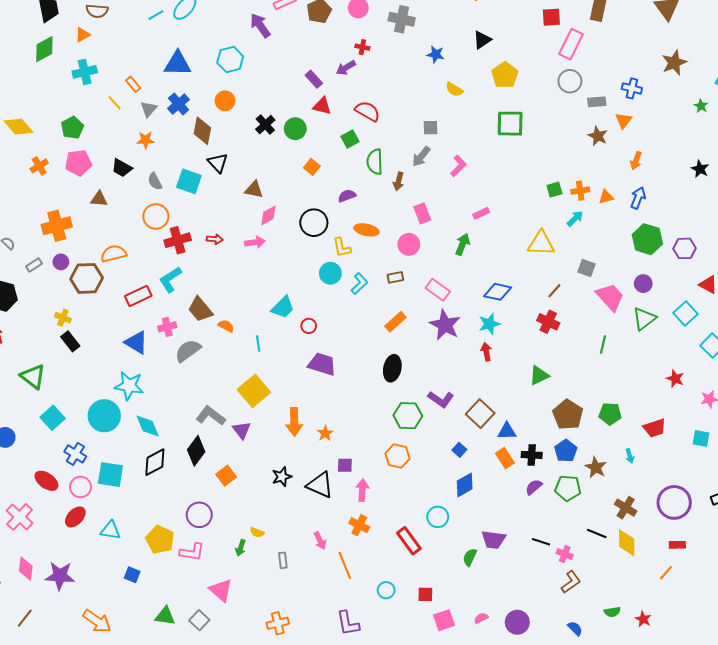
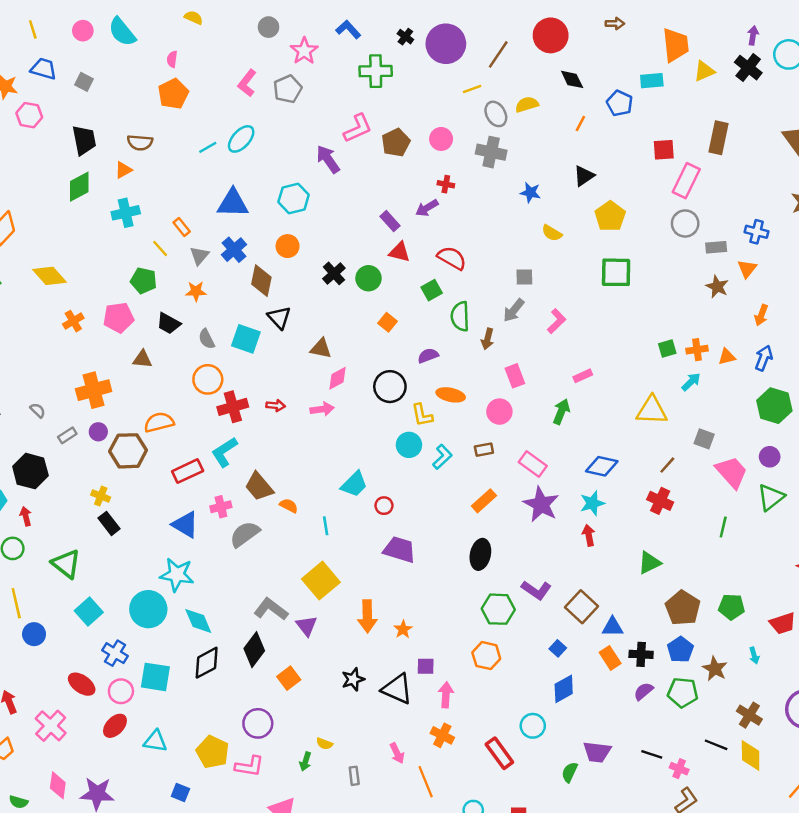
green pentagon: (72, 128) -> (144, 281), moved, turned -30

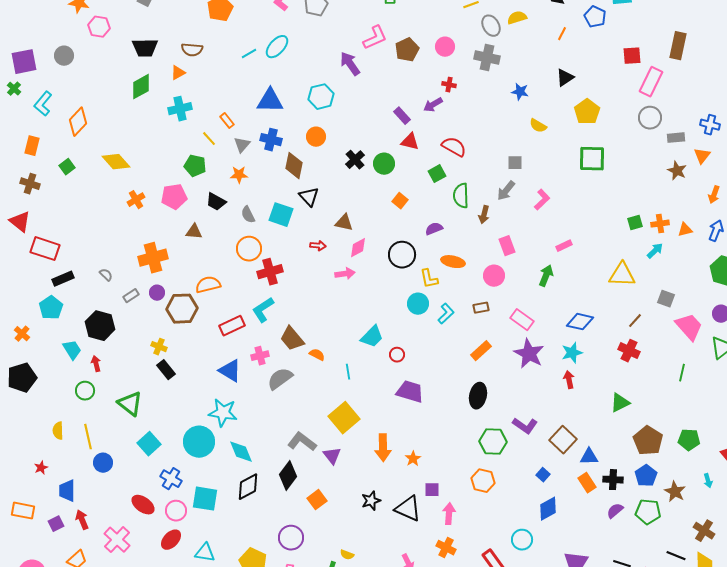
black trapezoid: (84, 140) -> (145, 48), turned 100
blue cross: (234, 250) -> (271, 140), turned -35
red arrow: (276, 406) -> (318, 246), moved

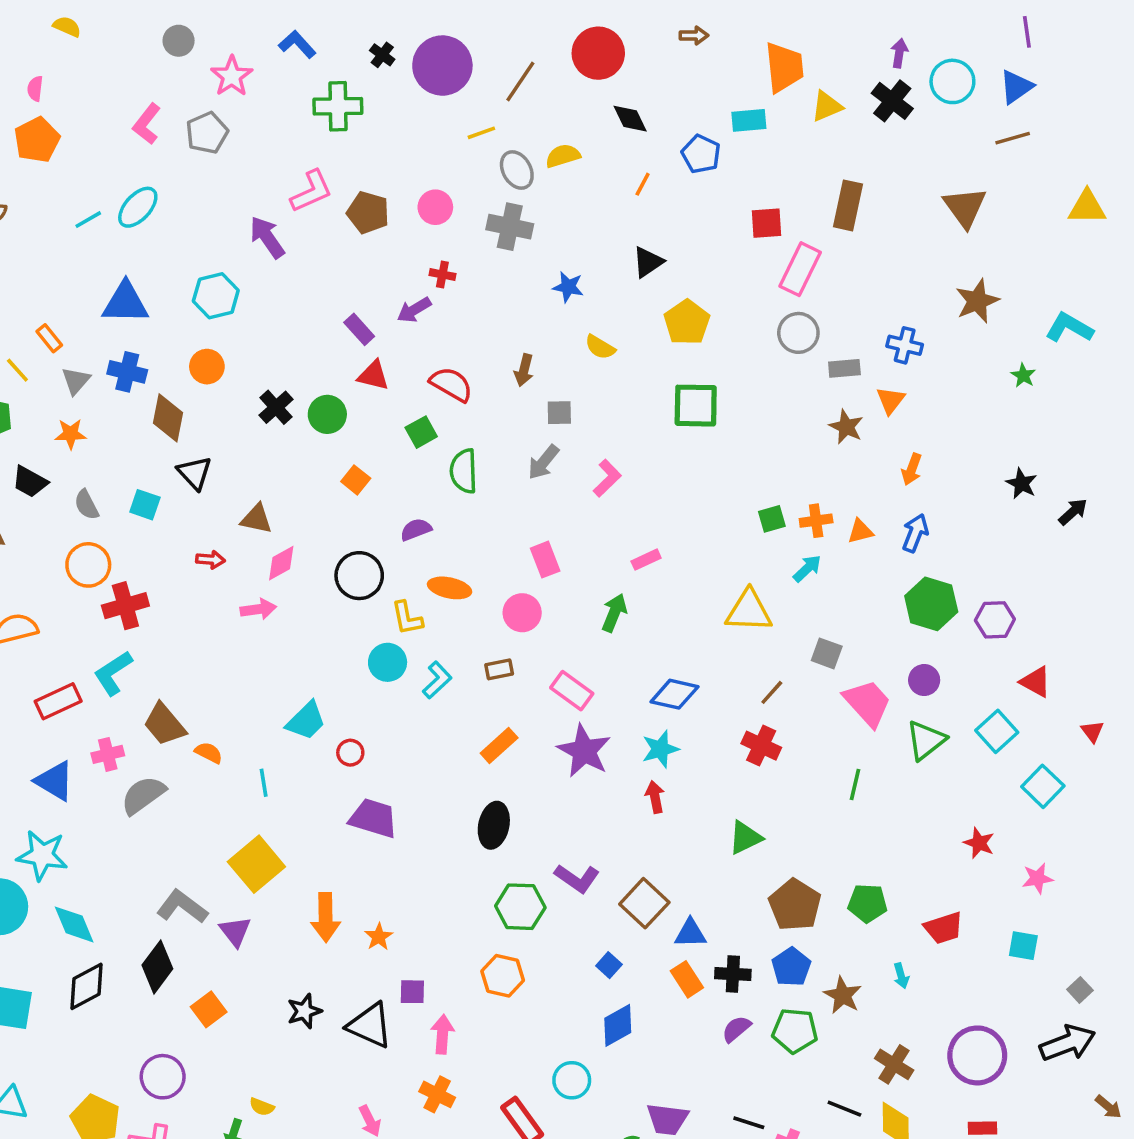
brown pentagon: (407, 50) -> (368, 213), turned -30
cyan square: (281, 215) -> (145, 505), size x0.7
brown arrow: (484, 215) -> (524, 370), moved

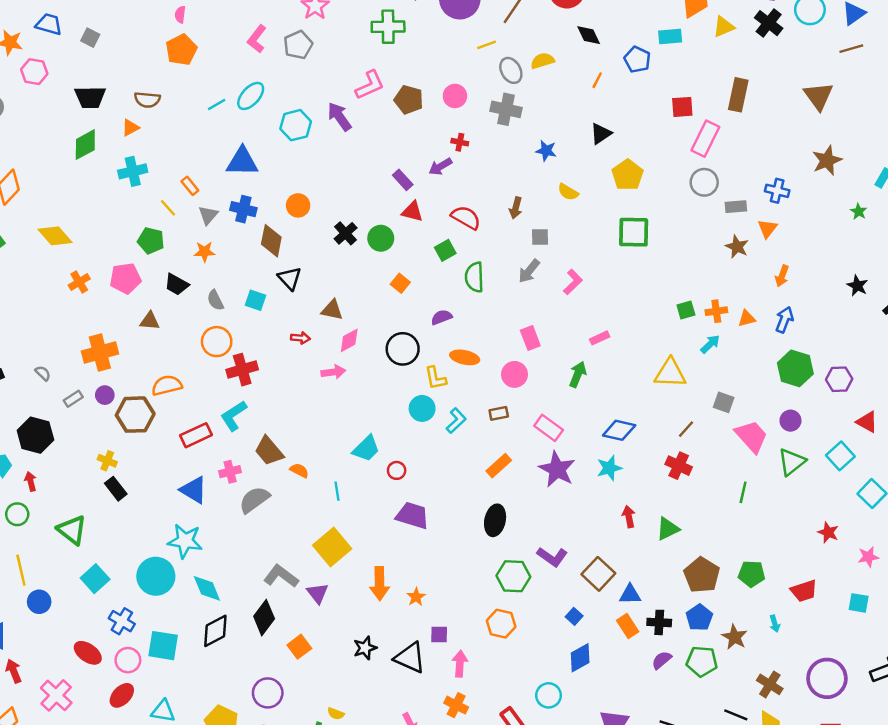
cyan hexagon: (216, 296) -> (296, 125), moved
red arrow: (655, 797) -> (629, 517), moved

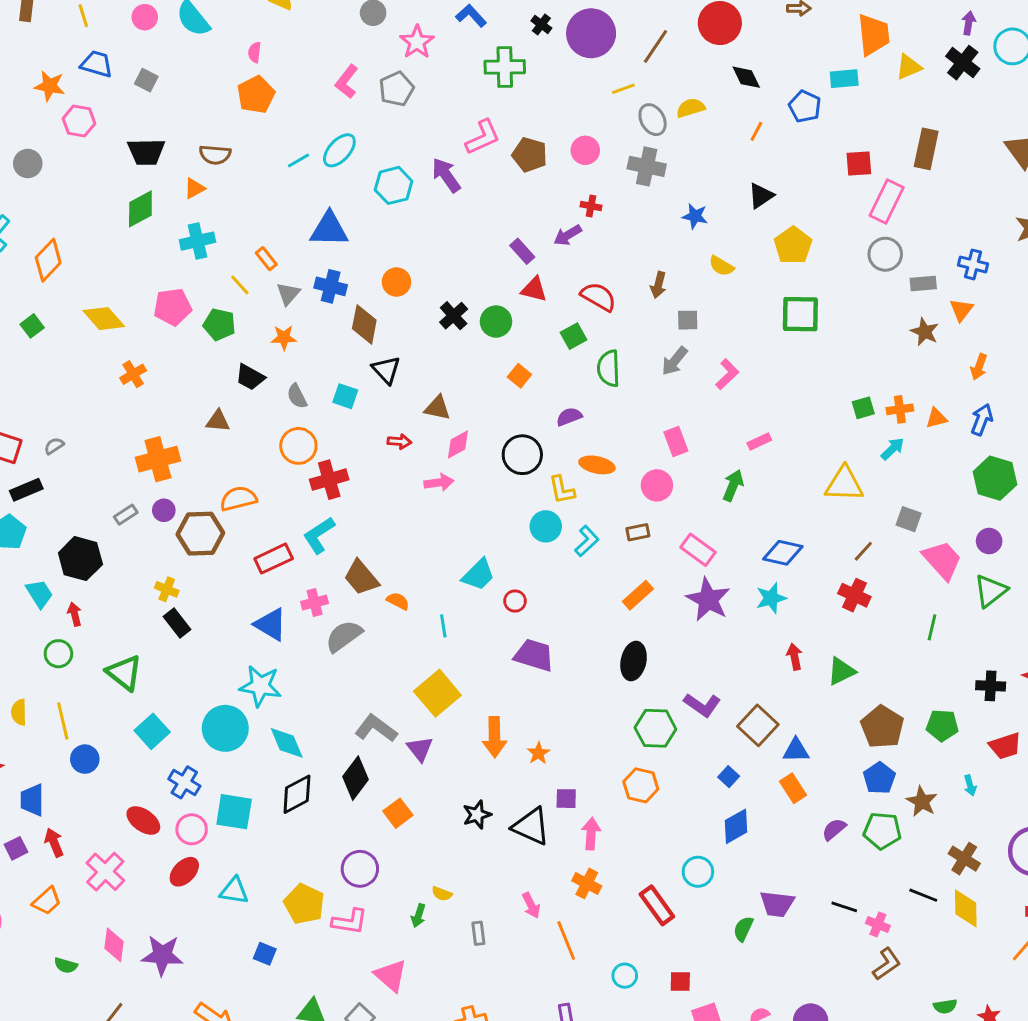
pink pentagon: (125, 278) -> (173, 307), moved
gray semicircle: (43, 373) -> (54, 446), moved, turned -77
black cross: (659, 622) -> (991, 686), moved

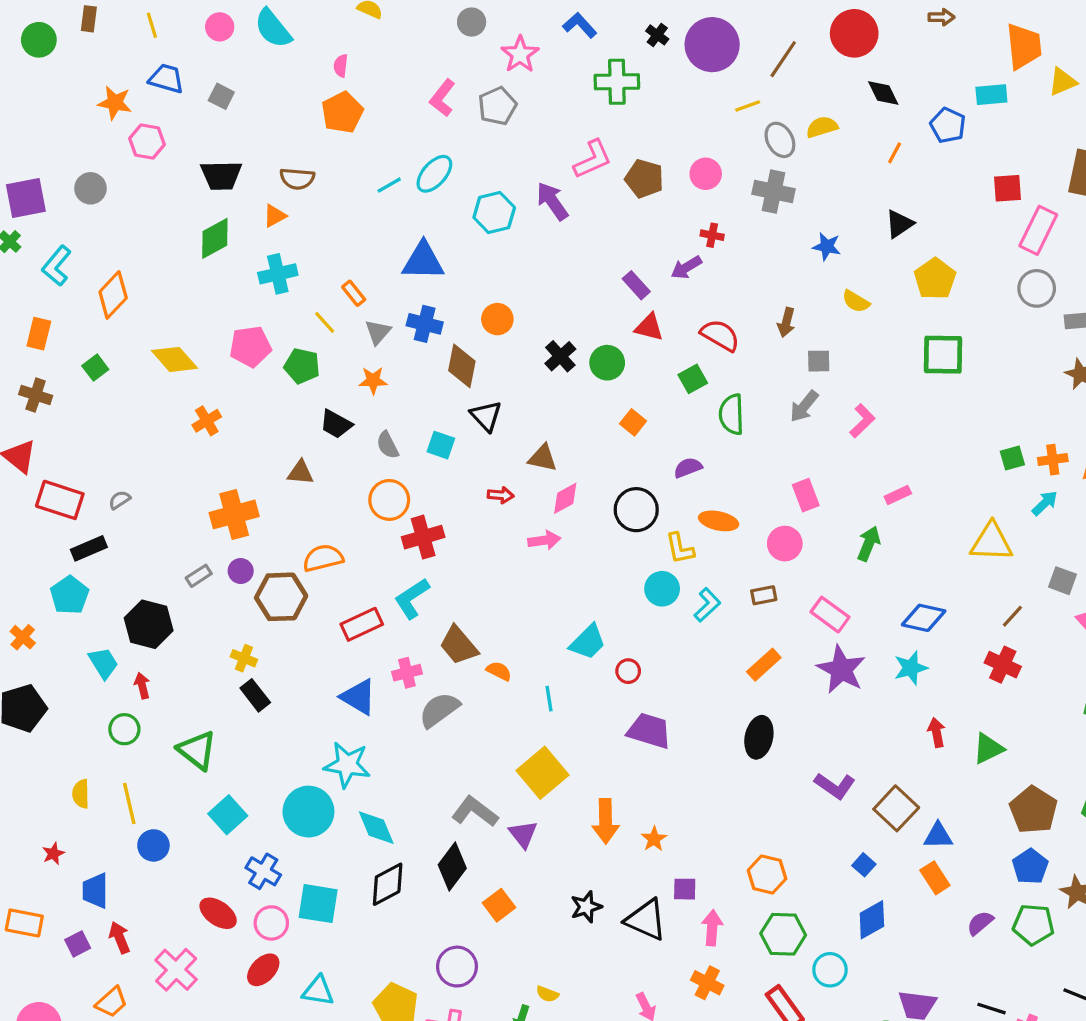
green hexagon: (655, 728) -> (783, 934), moved

